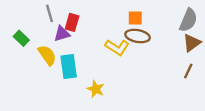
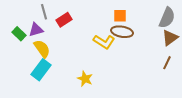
red rectangle: (72, 22) -> (64, 20), turned 42
purple triangle: (62, 34) -> (36, 30), moved
cyan rectangle: (69, 66) -> (41, 70), moved, turned 45

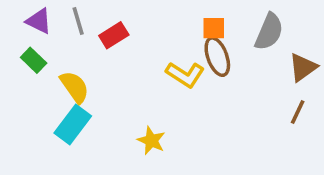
gray semicircle: (167, 18) -> (269, 32), moved
purple triangle: (36, 30) -> (39, 21), moved, turned 42
brown ellipse: (122, 32) -> (217, 57), turned 60

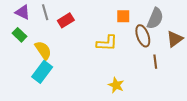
brown ellipse: (217, 57) -> (143, 36), moved
yellow L-shape: (185, 75) -> (107, 43), turned -30
brown line: (298, 112) -> (155, 62), moved, turned -32
yellow star: (151, 141) -> (116, 85), moved

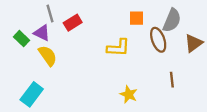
purple triangle: (23, 12) -> (42, 33), moved
brown line: (155, 62) -> (172, 80), moved
cyan rectangle: (42, 72) -> (32, 94), moved

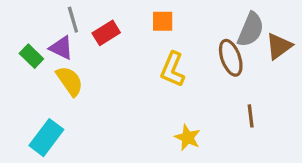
orange square: (137, 18) -> (163, 21), moved
brown triangle: (194, 43) -> (279, 46), moved
yellow L-shape: (118, 48) -> (173, 69), turned 110

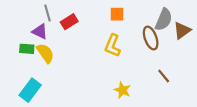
orange square: (163, 21) -> (117, 14), moved
green rectangle: (31, 56) -> (27, 49), moved, turned -40
brown line: (251, 116) -> (164, 76), turned -32

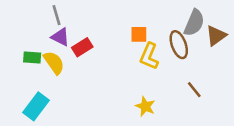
orange square: (117, 14) -> (139, 34), moved
red rectangle: (69, 22) -> (82, 47), moved
purple triangle: (40, 31) -> (60, 37), moved
yellow L-shape: (113, 46) -> (149, 56), moved

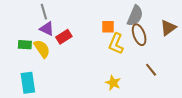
gray semicircle: (194, 23) -> (135, 16), moved
cyan rectangle: (36, 106) -> (28, 83), turned -45

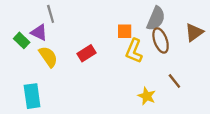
purple triangle: (47, 29) -> (39, 32), moved
red rectangle: (64, 37) -> (86, 53), moved
green rectangle: (25, 45) -> (22, 40), moved, turned 40
yellow star: (113, 83) -> (147, 96), moved

